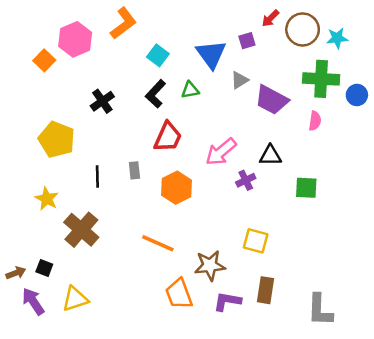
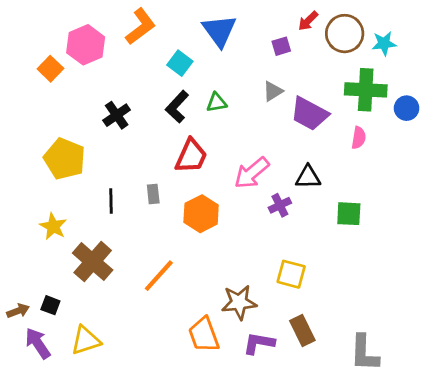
blue triangle: (211, 54) -> (219, 31), moved
orange line: (158, 243) -> (159, 276), moved, turned -72
brown rectangle: (265, 290) -> (302, 331), turned -35

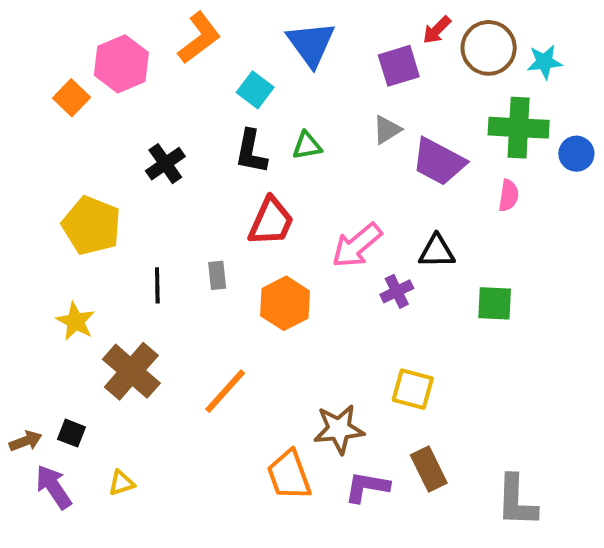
purple square: (281, 46) -> (399, 66), size x1.5
black L-shape: (177, 107) -> (251, 152), turned -32
yellow triangle: (86, 340) -> (121, 483), size x0.6

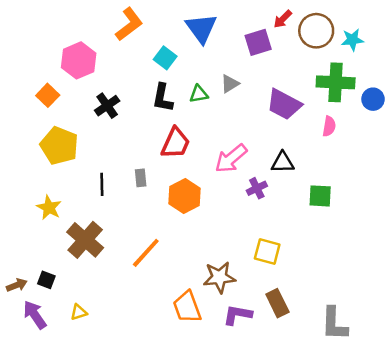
pink hexagon: (121, 64) -> (79, 60), moved
orange square: (71, 98) -> (48, 95), moved
gray triangle: (387, 130) -> (230, 84), moved

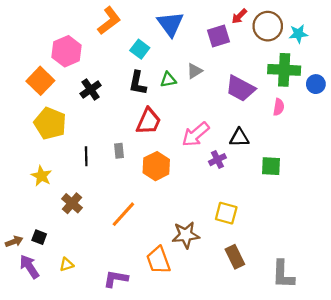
orange square: (48, 95) -> (40, 81), size x1.4
brown cross: (85, 240) -> (72, 203), size x0.7
purple L-shape: (237, 315) -> (116, 279), moved

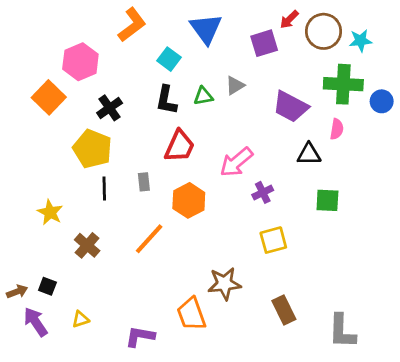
yellow pentagon: (50, 123) -> (92, 149), moved
black triangle: (239, 138) -> (309, 154), moved
yellow square: (226, 213) -> (273, 240), moved, turned -30
orange line: (123, 214) -> (149, 239), moved

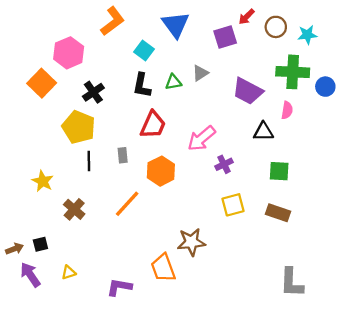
brown circle: (324, 31) -> (276, 27), size x0.7
black square: (47, 286) -> (40, 244), turned -35
brown rectangle: (284, 310) -> (278, 213), moved, turned -45

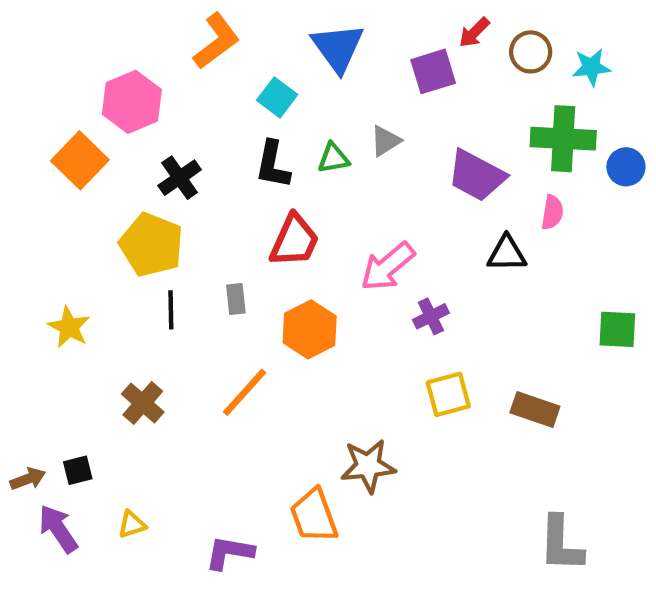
green square: (279, 171) -> (617, 329), moved
yellow star: (43, 181) -> (69, 327), moved

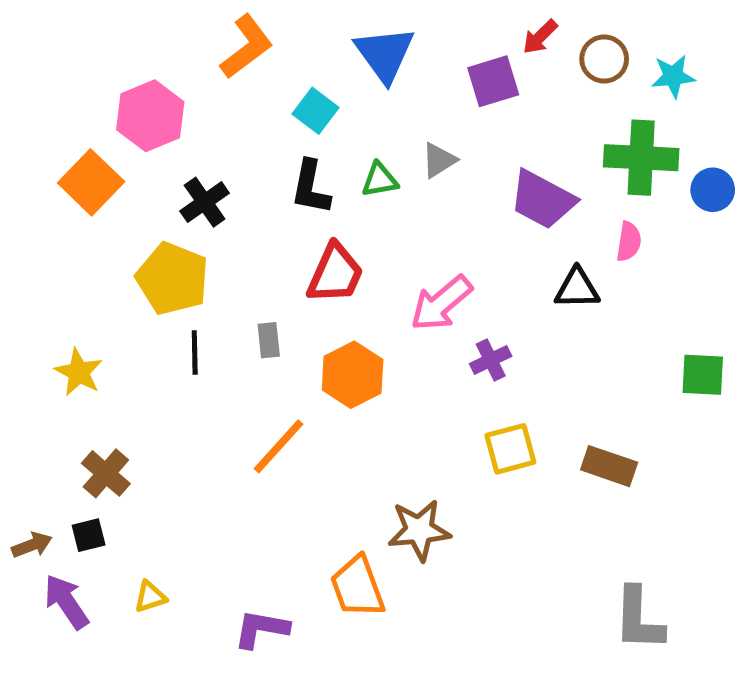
brown cross: (143, 403) -> (106, 473), moved

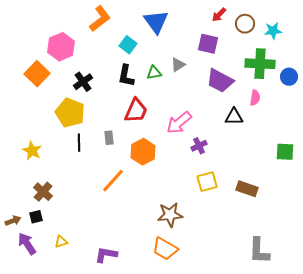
purple square: (493, 81) -> (208, 44), moved, turned 30
orange trapezoid: (357, 587) -> (165, 249), moved, turned -40

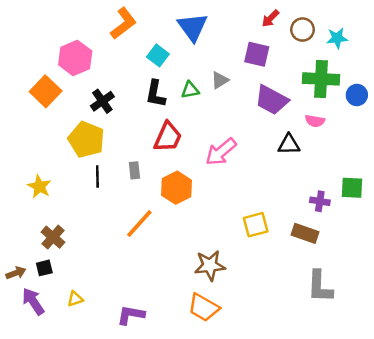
pink semicircle: (255, 98) -> (315, 121), turned 91
purple cross: (199, 146) -> (320, 201), moved, turned 35
gray L-shape: (259, 251) -> (320, 286), moved

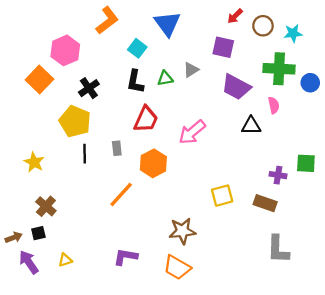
pink semicircle: (315, 121) -> (274, 105), turned -112
purple L-shape: (131, 315) -> (125, 257), moved

